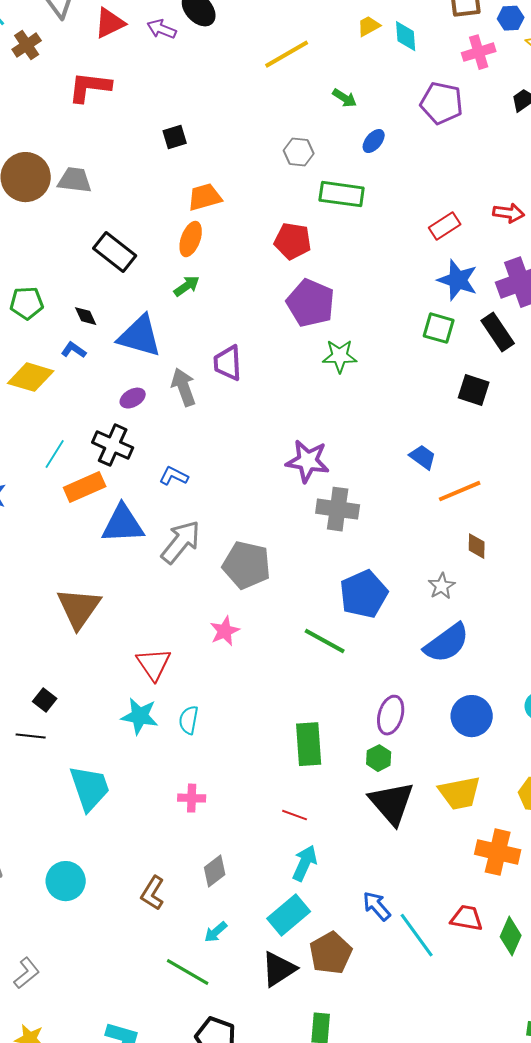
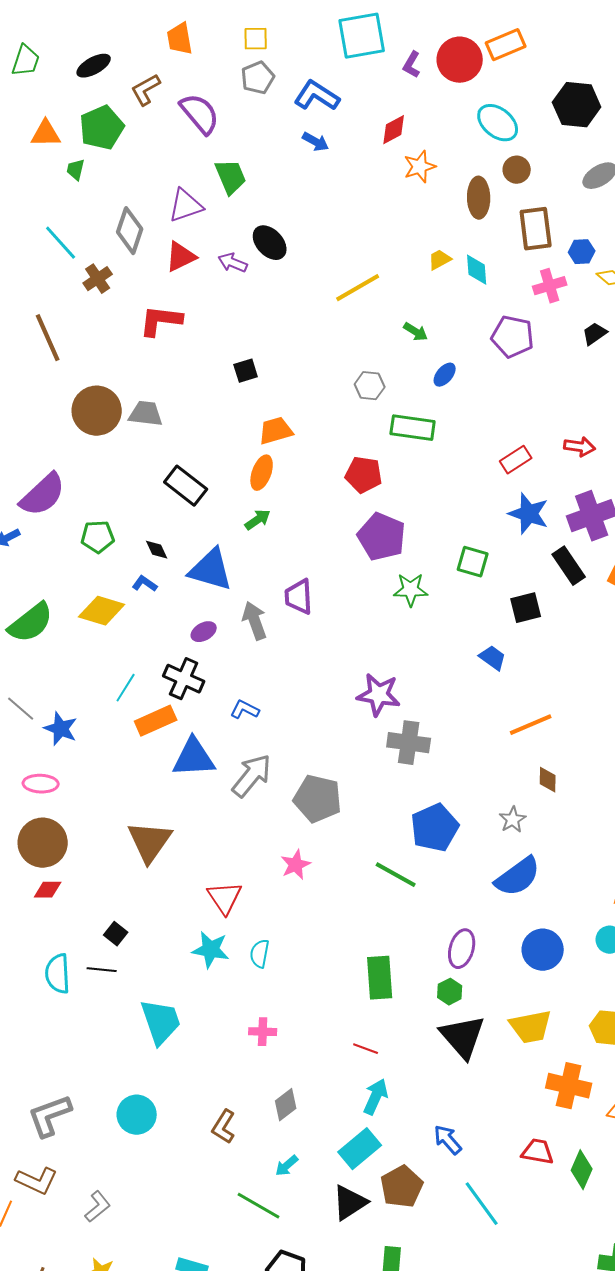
green square: (439, 328) -> (473, 562), moved
black square: (474, 390) -> (526, 608), moved, turned -32
blue trapezoid: (423, 457) -> (493, 658), moved
cyan line: (417, 935) -> (482, 1204), moved

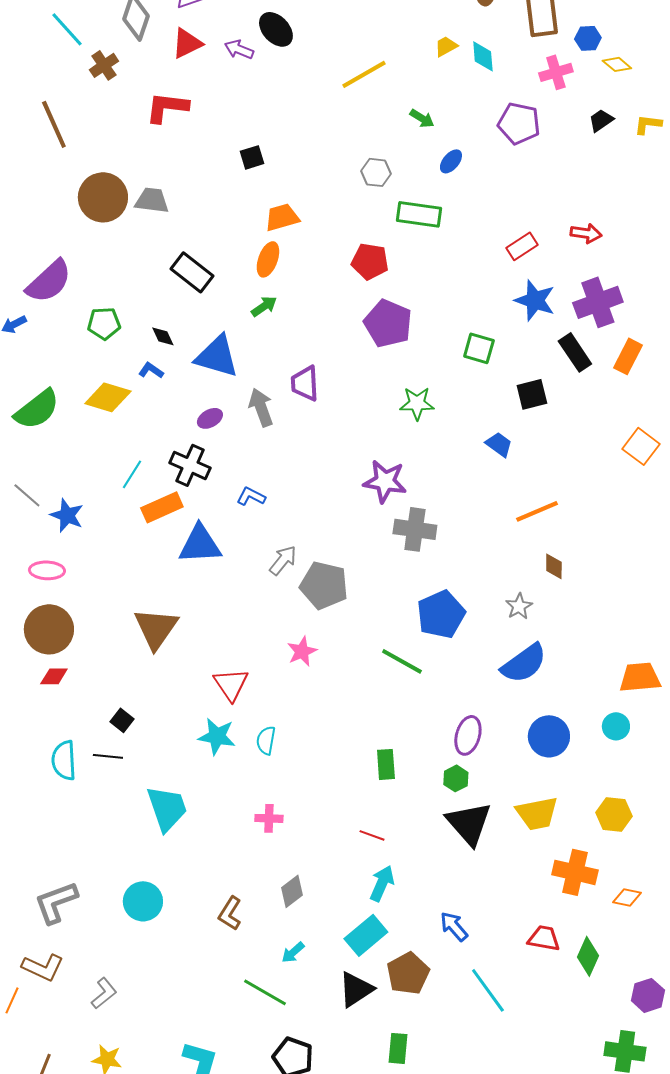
green star: (411, 590) -> (417, 403), moved
gray arrow: (252, 776) -> (283, 560), moved, size x0.7
green rectangle: (380, 978) -> (386, 764), size x0.7

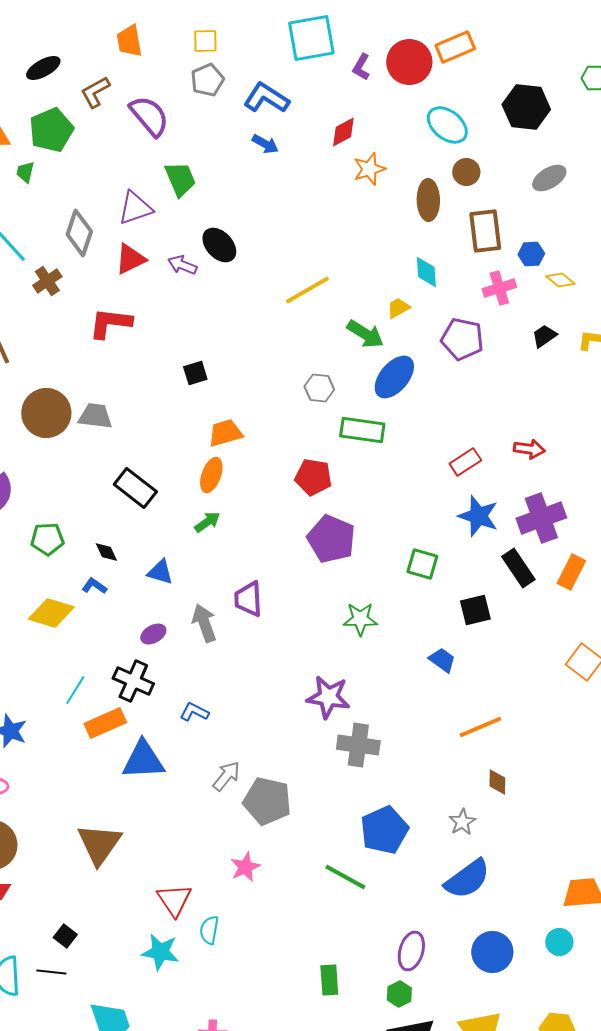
yellow trapezoid: (446, 46) -> (398, 308), moved
green arrow: (422, 118) -> (365, 334), size x1.5
blue ellipse: (451, 161) -> (394, 377), size x1.8
blue triangle: (217, 356) -> (160, 572), size x0.6
cyan semicircle: (266, 740) -> (209, 930), moved

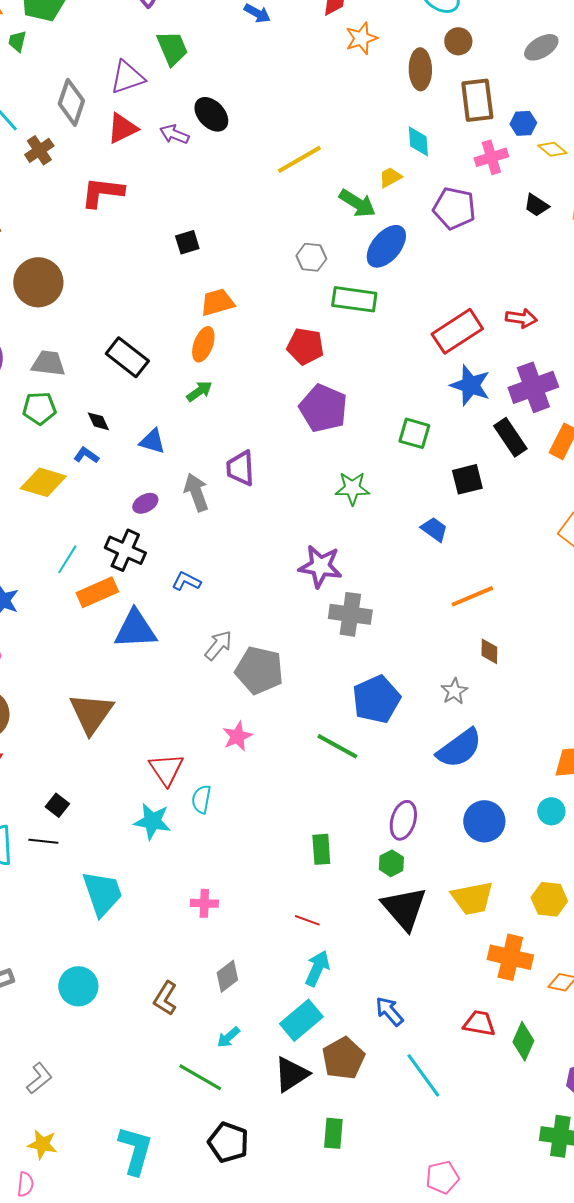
black trapezoid: (544, 336) -> (536, 205), turned -112
gray trapezoid: (95, 416) -> (48, 363), moved
red rectangle: (465, 462) -> (457, 331), size x1.6

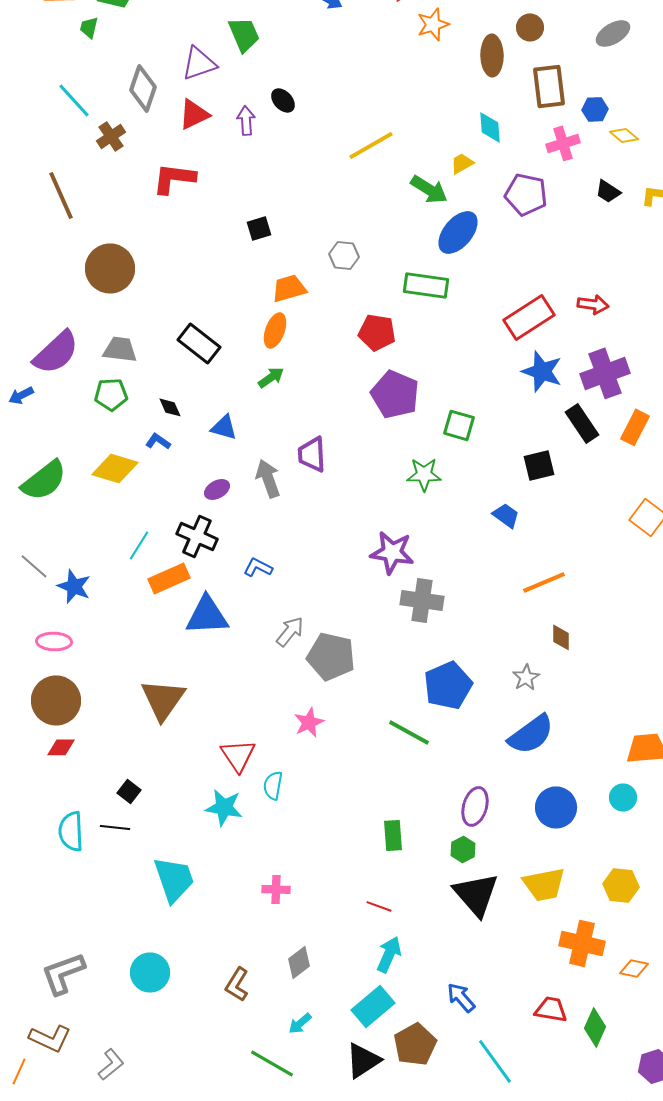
black ellipse: (211, 114) -> (283, 100), size x0.7
purple arrow: (174, 134) -> (246, 120), turned 64
gray hexagon: (311, 257) -> (344, 255), moved
green square: (414, 433) -> (459, 425), moved

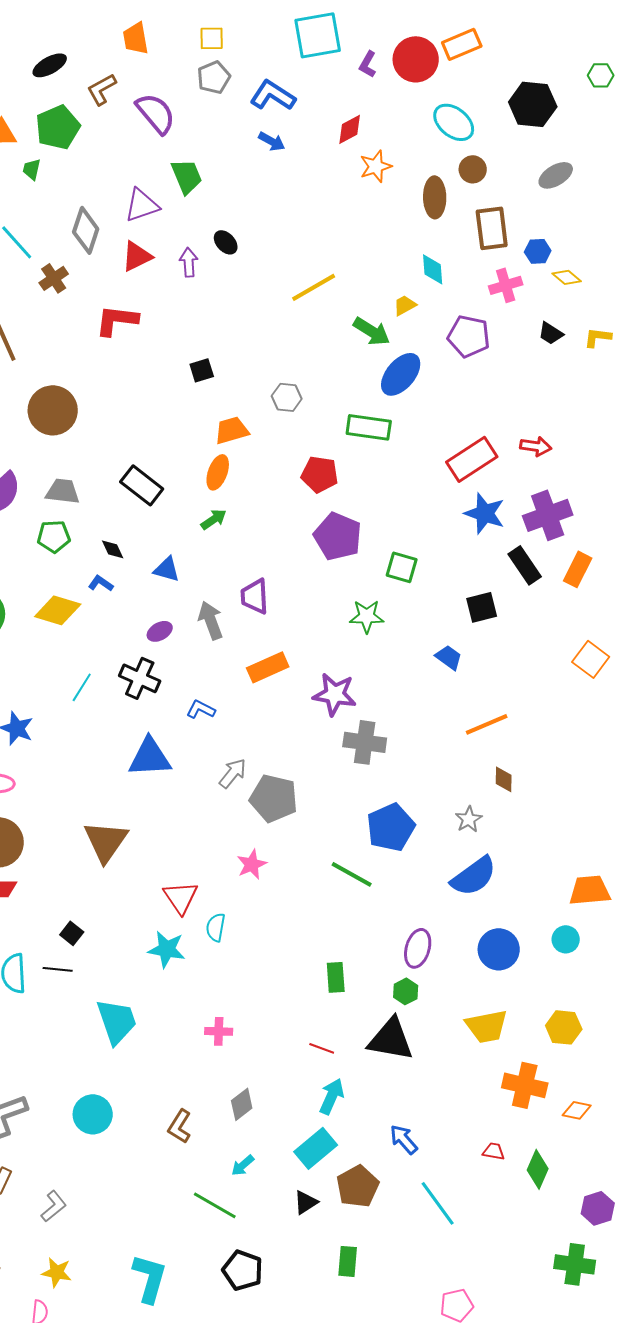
orange rectangle: (169, 578) -> (268, 667), moved
black triangle: (476, 894) -> (391, 1039), moved, turned -39
red trapezoid: (551, 1009) -> (494, 1151), size x0.7
black triangle: (363, 1060) -> (306, 1202), size x0.7

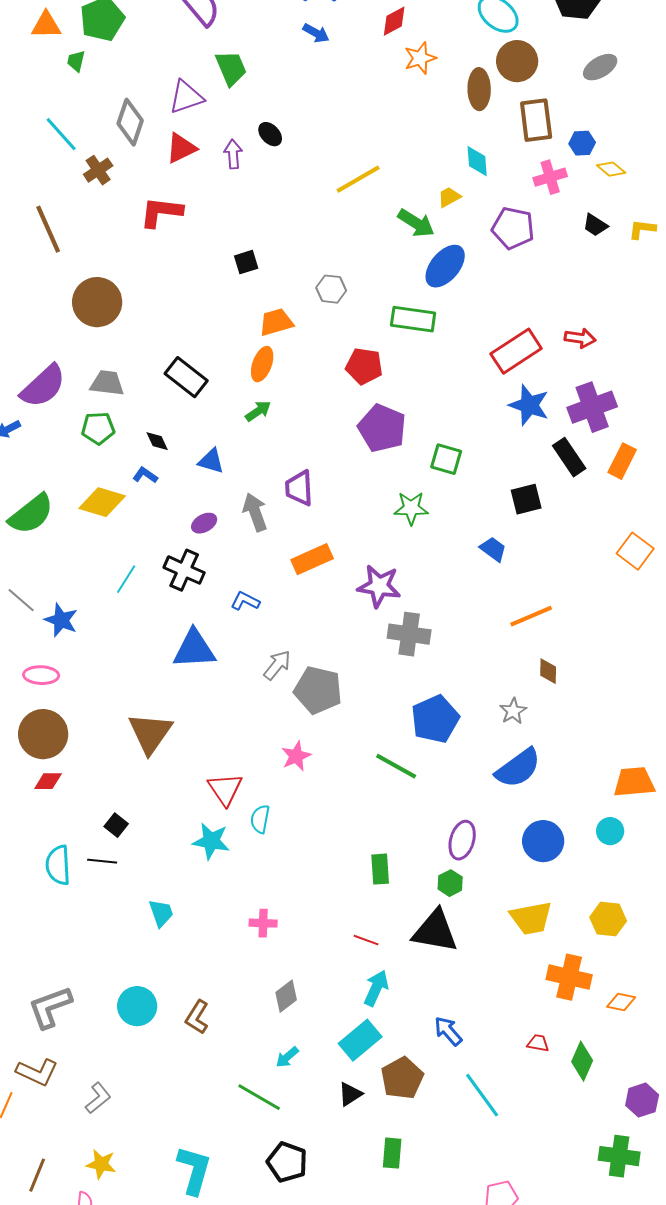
brown circle: (473, 169) -> (517, 61), size x1.5
cyan trapezoid: (117, 1021) -> (161, 913), size x0.6
brown L-shape: (180, 1126) -> (197, 1017), moved

